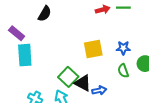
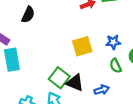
blue arrow: (99, 90) -> (102, 90), moved

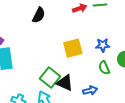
black semicircle: (28, 15) -> (39, 15), moved

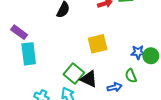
blue star: (103, 45) -> (138, 52), moved
green semicircle: (104, 68) -> (131, 76), moved

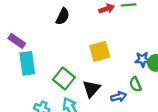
green square: (74, 73) -> (64, 78), moved
black triangle: (89, 79) -> (91, 89), turned 48

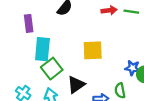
purple rectangle: (17, 41) -> (29, 23), moved, turned 35
cyan rectangle: (27, 63) -> (42, 49), moved

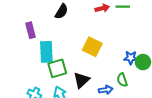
yellow square: (93, 50) -> (92, 47), turned 36
green square: (52, 69) -> (57, 68), turned 30

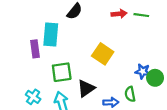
purple rectangle: (31, 30) -> (35, 49), moved
cyan rectangle: (46, 52) -> (51, 35), moved

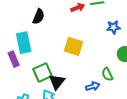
blue star: (143, 71) -> (113, 27), moved
black triangle: (86, 88) -> (57, 82), moved

